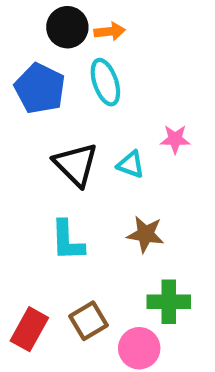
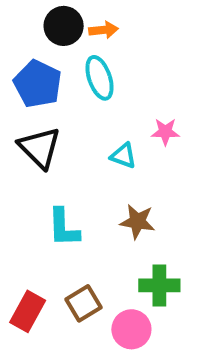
black triangle: (76, 164) -> (40, 148), moved

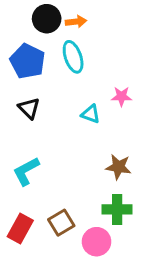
black triangle: (40, 148) -> (29, 108), size x0.7
brown star: (137, 222) -> (119, 167), moved
cyan L-shape: (64, 228) -> (26, 171), moved, turned 64

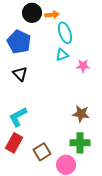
cyan ellipse: (73, 57) -> (65, 33), moved
cyan triangle: (91, 114) -> (62, 55), moved, turned -40
red rectangle: (20, 228) -> (14, 143), moved

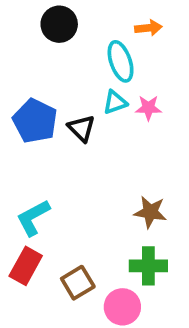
orange arrow: (52, 15) -> (148, 28), moved
blue pentagon: (19, 42) -> (35, 121), moved
pink star: (83, 66) -> (148, 108), moved
black triangle: (20, 74) -> (81, 128), moved

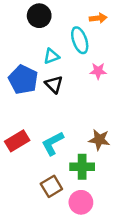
cyan triangle: (115, 102) -> (51, 56), moved
cyan L-shape: (33, 218) -> (53, 143), moved
red rectangle: (26, 266) -> (17, 141), moved, turned 30
green cross: (148, 266) -> (82, 167), moved

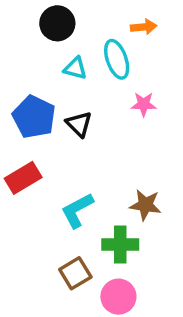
cyan triangle: (51, 56) -> (75, 68), moved, turned 35
red rectangle: (17, 141) -> (23, 178), moved

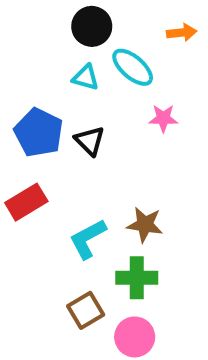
black circle: (57, 23) -> (92, 26), moved
orange arrow: (144, 27) -> (182, 33), moved
cyan ellipse: (117, 59) -> (133, 67), turned -30
brown star: (145, 205) -> (145, 225), moved

